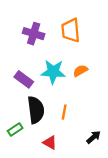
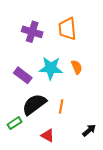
orange semicircle: (80, 71) -> (77, 67), turned 96
black semicircle: (36, 110) -> (34, 104), turned -120

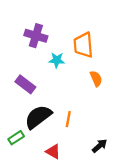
orange trapezoid: (67, 29) -> (83, 45), moved
orange semicircle: (77, 67) -> (96, 79), moved
cyan star: (51, 68) -> (57, 60), moved, size x0.6

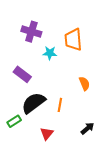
orange semicircle: (96, 79) -> (84, 84), moved
red triangle: (53, 152) -> (47, 133), turned 40

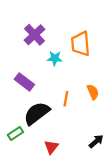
purple cross: (31, 32) -> (35, 35), turned 30
orange line: (60, 105) -> (66, 99), moved

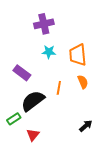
purple cross: (35, 35) -> (44, 24), moved, turned 30
orange trapezoid: (81, 44) -> (78, 55), moved
red triangle: (51, 147) -> (33, 135), moved

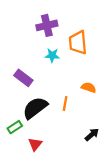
orange trapezoid: (78, 55) -> (78, 43), moved
orange semicircle: (83, 82) -> (89, 87), turned -48
orange line: (59, 88) -> (65, 104), moved

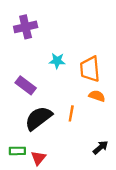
purple cross: (47, 25) -> (26, 27), moved
orange trapezoid: (78, 43) -> (90, 69), moved
green rectangle: (15, 127) -> (17, 151), moved, turned 32

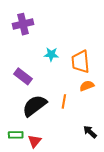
orange semicircle: (97, 96) -> (87, 86), turned -40
black arrow: (100, 147) -> (90, 132), turned -96

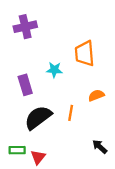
cyan star: (51, 54) -> (54, 70), moved
orange trapezoid: (81, 62) -> (85, 53), moved
purple rectangle: (23, 76) -> (25, 85), turned 36

